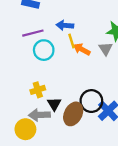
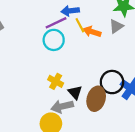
purple line: (33, 33) -> (56, 23), moved
gray triangle: (106, 49) -> (116, 26), turned 40
yellow cross: (38, 90) -> (56, 81), turned -32

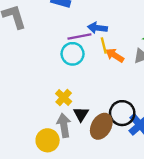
gray arrow: (62, 106) -> (64, 125), turned 80

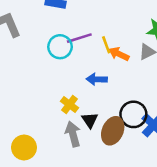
blue arrow: (97, 28) -> (97, 79), moved
cyan circle: (73, 54) -> (60, 47), moved
yellow circle: (48, 140) -> (24, 147), moved

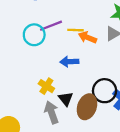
yellow line: (106, 45) -> (75, 30), turned -63

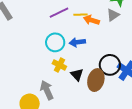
cyan circle: (34, 35) -> (55, 42), moved
gray arrow: (51, 112) -> (47, 90), moved

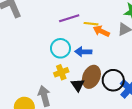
yellow cross: (59, 65) -> (61, 72), turned 32
brown ellipse: (96, 80) -> (91, 77), moved

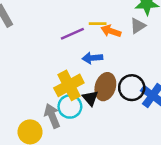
purple line: (69, 18) -> (72, 34), moved
cyan circle: (60, 48) -> (70, 107), moved
yellow cross: (61, 72) -> (69, 85), size x1.6

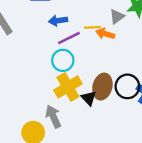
gray triangle: (138, 26) -> (117, 17), moved
blue arrow: (92, 58) -> (58, 21), moved
cyan circle: (70, 107) -> (63, 60), moved

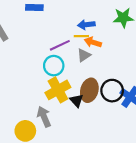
gray triangle: (117, 17) -> (84, 55), moved
blue arrow: (58, 21) -> (86, 25), moved

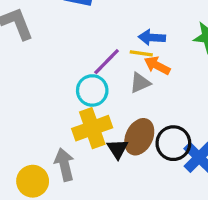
purple line: (60, 45) -> (107, 62), turned -30

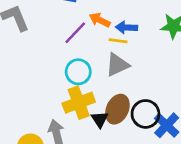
purple line: (107, 62) -> (75, 33), moved
orange arrow: (157, 65) -> (100, 20), moved
gray triangle: (140, 83) -> (117, 65), size x1.4

